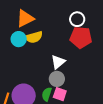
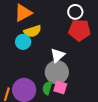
cyan circle: (19, 39) -> (23, 42), moved
gray circle: (57, 79) -> (57, 72), size x1.5

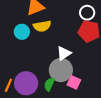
cyan circle: (23, 42) -> (22, 32), moved
pink square: (60, 87) -> (74, 82), moved

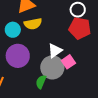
pink square: (74, 82) -> (68, 62), moved, turned 32
purple circle: (26, 83) -> (18, 56), moved

